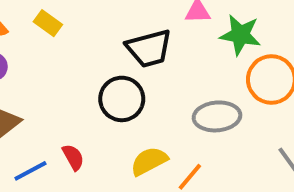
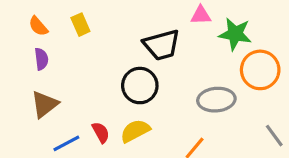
yellow rectangle: (48, 23) -> (80, 25), turned 30
yellow semicircle: (149, 161) -> (135, 131), moved

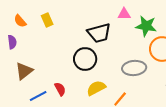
purple semicircle: (41, 59) -> (12, 42), moved
yellow semicircle: (135, 131) -> (96, 88), moved

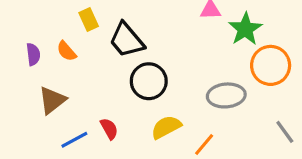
orange semicircle: (20, 21) -> (66, 51), moved
green star: (146, 26) -> (245, 29), turned 30
black trapezoid: (99, 33) -> (127, 40), moved, turned 65

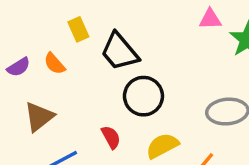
purple semicircle: (33, 54) -> (19, 67), turned 65
red semicircle: (109, 129) -> (111, 137), moved

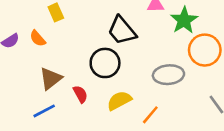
black trapezoid: (120, 52) -> (122, 31), moved
brown triangle: (39, 117) -> (51, 79), moved

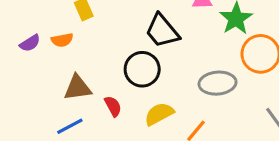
orange semicircle: (38, 38) -> (62, 40), turned -60
brown triangle: (51, 79) -> (78, 88), turned 30

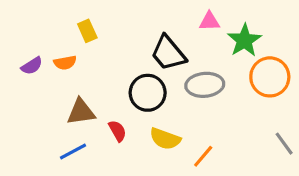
gray ellipse: (218, 83) -> (205, 85), moved
yellow semicircle: (159, 114) -> (165, 139), turned -132

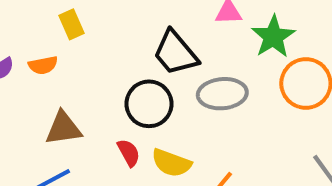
red semicircle: (117, 131) -> (129, 153), moved

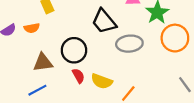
black circle: (149, 104) -> (74, 50), moved

